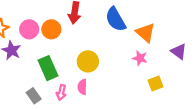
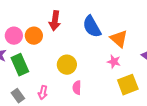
green rectangle: (48, 68) -> (20, 65), moved
yellow square: (155, 84) -> (128, 85), size x1.5
pink semicircle: (82, 87) -> (77, 88), moved

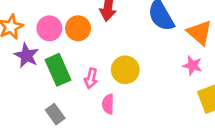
pink semicircle: (77, 88) -> (108, 104), moved
pink arrow: (43, 93) -> (91, 78), moved

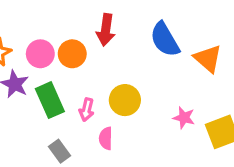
pink star: (192, 65) -> (184, 118), moved
gray rectangle: (55, 114) -> (59, 151), moved

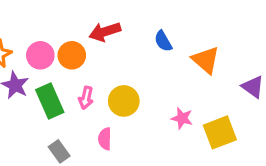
red arrow: (106, 30) -> (105, 32), turned 64
blue semicircle: (165, 39) -> (163, 41), size x0.6
pink arrow: (87, 110) -> (86, 98), moved

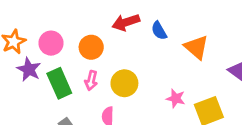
red arrow: (105, 32) -> (126, 22), moved
orange circle: (72, 55) -> (91, 47), moved

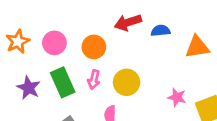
blue semicircle: (159, 31) -> (161, 31), turned 114
orange triangle: (196, 47) -> (197, 47), turned -50
purple star: (29, 69) -> (29, 88), moved

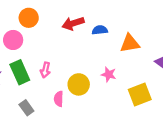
orange circle: (94, 47) -> (29, 18), moved
yellow circle: (127, 82) -> (79, 84), moved
pink star: (177, 97) -> (109, 74), moved

